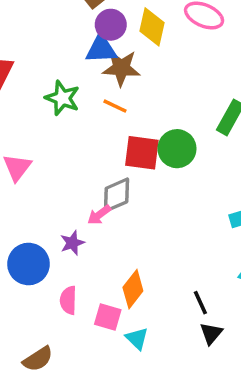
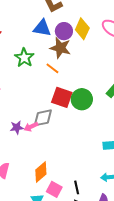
purple circle: (111, 25) -> (64, 31), moved
blue triangle: (101, 49) -> (42, 28), moved
purple star: (72, 243) -> (17, 127), moved
pink square: (108, 317) -> (54, 189), moved

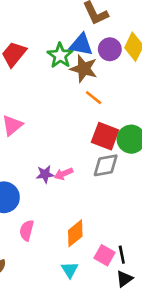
brown star: (60, 48) -> (84, 69), moved
green star: (24, 58) -> (60, 55), moved
gray diamond: (43, 118) -> (106, 165), moved
pink square: (54, 189) -> (105, 255), moved

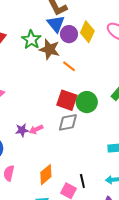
blue triangle: (81, 45) -> (56, 24), moved, turned 42
orange line: (94, 98) -> (69, 66), moved
black line: (122, 255) -> (82, 181), moved

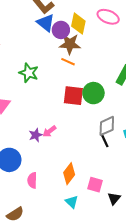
green star: (31, 40) -> (29, 73), moved
brown star: (49, 49) -> (70, 44), moved
gray diamond: (68, 122) -> (107, 126), moved
black line: (82, 181) -> (105, 141), moved

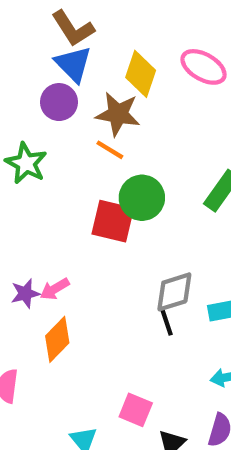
purple circle: (61, 30) -> (59, 102), moved
green circle: (93, 93) -> (142, 198), moved
orange diamond: (69, 174) -> (57, 339), moved

